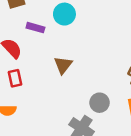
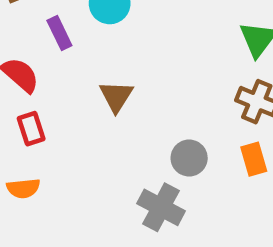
purple rectangle: (35, 28) -> (59, 33), turned 54

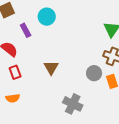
brown triangle: (116, 96) -> (51, 68), moved
gray circle: (189, 158) -> (94, 73), moved

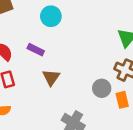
purple rectangle: (26, 30) -> (36, 50), moved, turned -40

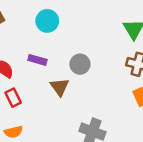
gray circle: (102, 88) -> (80, 64), moved

